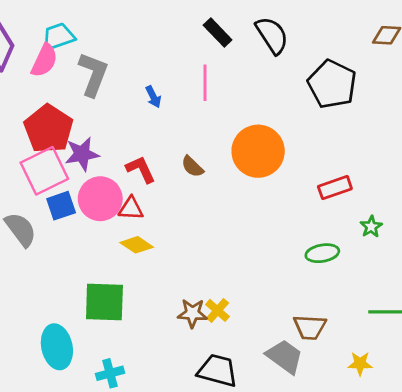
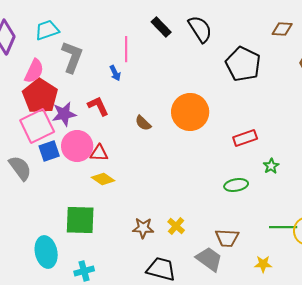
pink semicircle: (44, 60) -> (34, 71), moved
pink line: (205, 83) -> (126, 49), moved
red L-shape: (141, 169) -> (98, 106), moved
yellow cross: (218, 310) -> (176, 226), moved

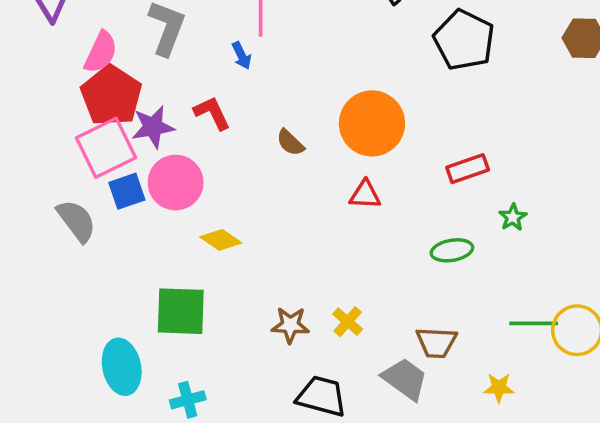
red triangle: (99, 153) -> (365, 195), moved

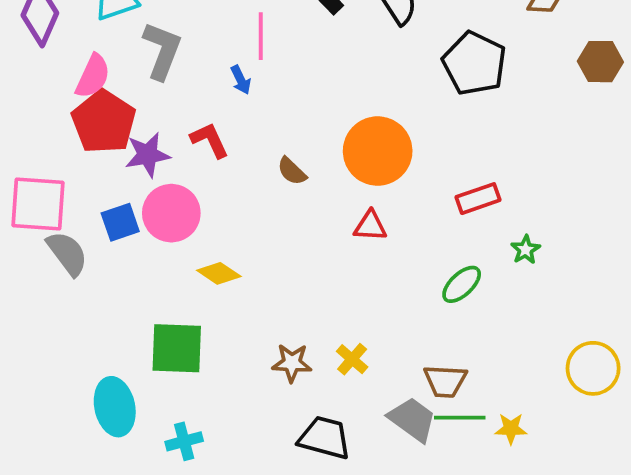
pink square: (106, 148) -> (38, 204), moved, turned 30
green ellipse: (452, 250) -> (462, 284), turned -33
green line: (534, 323) -> (460, 418), moved

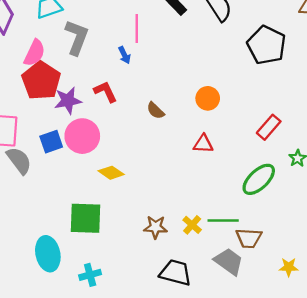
orange circle: (378, 151) -> (208, 98), size x0.6
red rectangle: (478, 199) -> (269, 127), turned -30
green ellipse: (462, 284) -> (259, 179), size x1.4
green line: (460, 418) -> (223, 220), moved

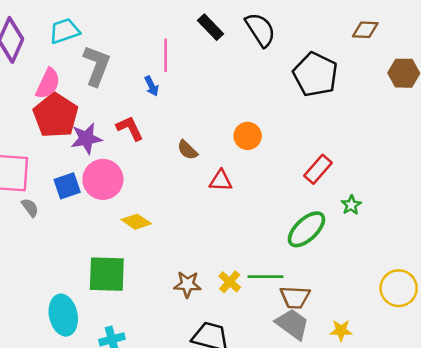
red triangle: (203, 144) -> (221, 181), moved
gray semicircle: (19, 160) -> (30, 208), size x0.6
gray trapezoid: (229, 261) -> (292, 324), moved

